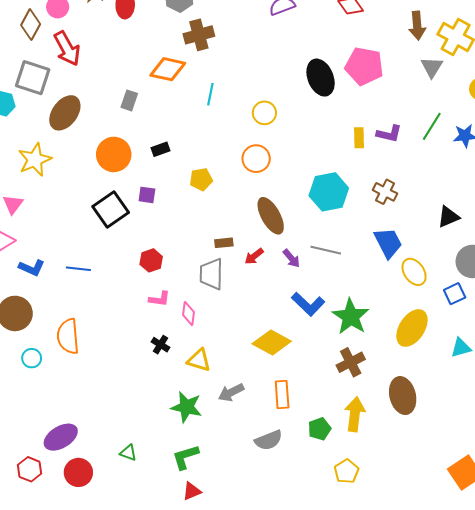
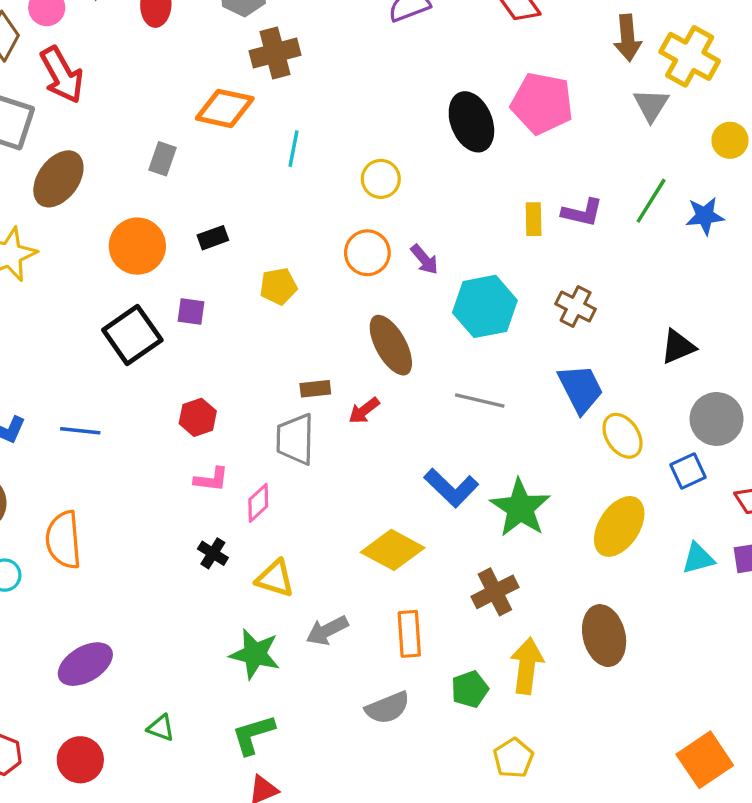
purple arrow: (291, 258) -> (424, 259), moved
pink diamond: (189, 313) -> (258, 503), turned 40
brown cross: (351, 362) -> (495, 592), moved
purple ellipse: (61, 437) -> (85, 664), moved

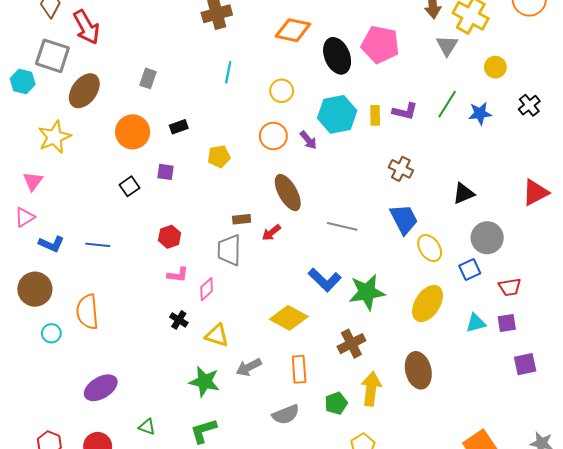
orange diamond: (225, 108) -> (293, 30), moved
cyan hexagon: (485, 306) -> (337, 114), moved
black square: (132, 335) -> (129, 186), size x0.6
green star: (520, 508) -> (367, 292), turned 30

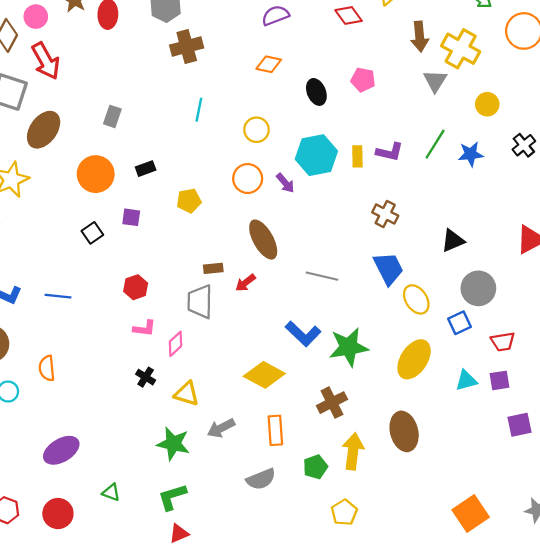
orange diamond: (293, 30) -> (269, 64), size x0.7
pink pentagon: (380, 45) -> (363, 80), size x0.6
black ellipse: (337, 56) -> (316, 92), size x0.7
orange semicircle: (87, 312) -> (47, 368), size x0.7

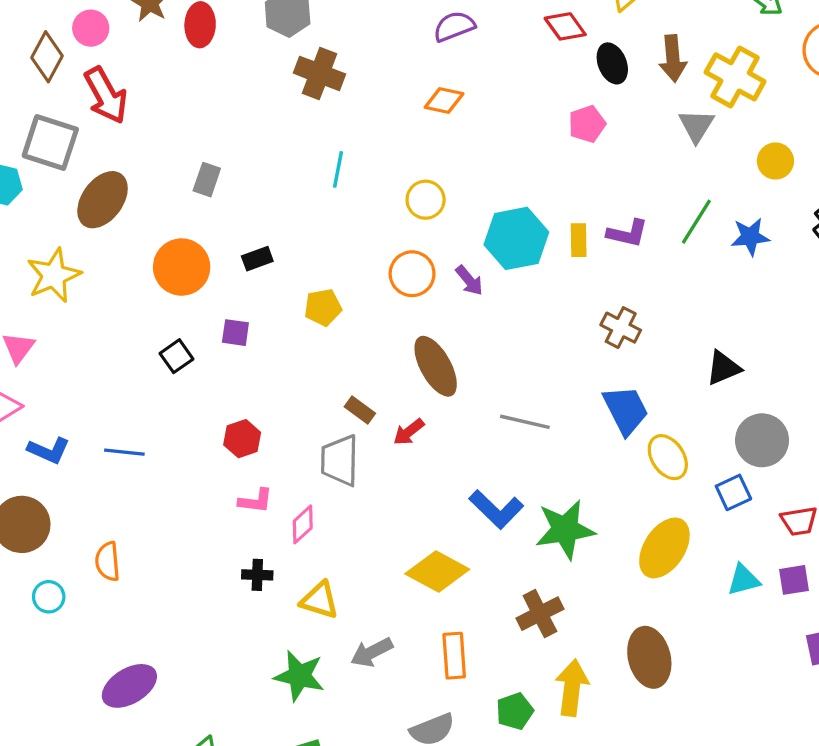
brown cross: (187, 47) -> (320, 74), turned 36
pink pentagon: (363, 80) -> (587, 124), turned -30
black ellipse: (316, 92) -> (612, 63), moved
brown rectangle: (213, 268) -> (360, 410), turned 42
black cross: (146, 377) -> (257, 575), turned -30

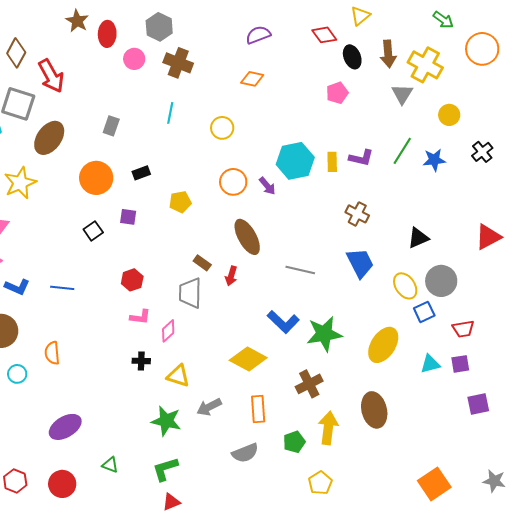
pink circle: (91, 28) -> (134, 59), moved
cyan line: (338, 169) -> (170, 113), moved
yellow circle: (426, 200) -> (222, 128), moved
red arrow: (409, 432) -> (231, 276), turned -36
yellow ellipse: (668, 457) -> (405, 286), moved

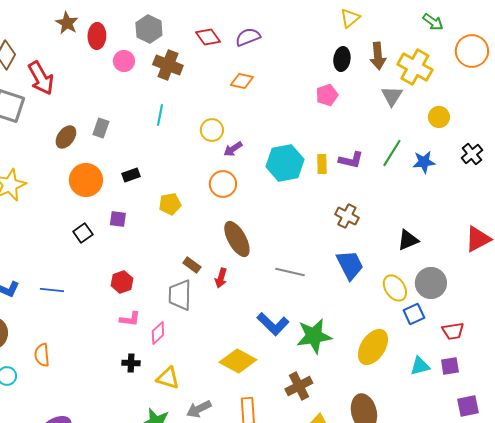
red diamond: (324, 35) -> (208, 37), moved
black ellipse: (352, 57) -> (342, 59), turned 30
brown ellipse: (49, 138) -> (66, 137), moved, size x0.7
purple arrow: (267, 186) -> (233, 149), moved, turned 96

